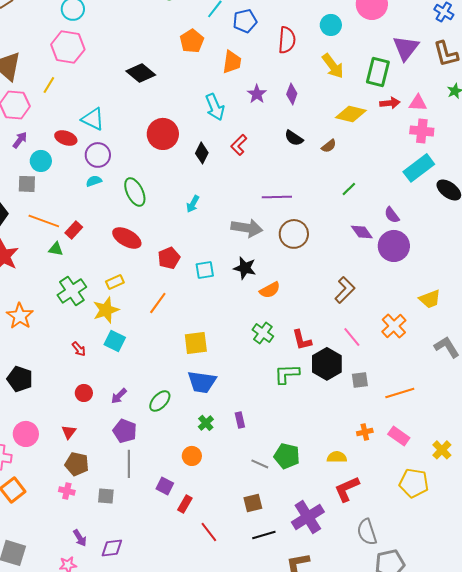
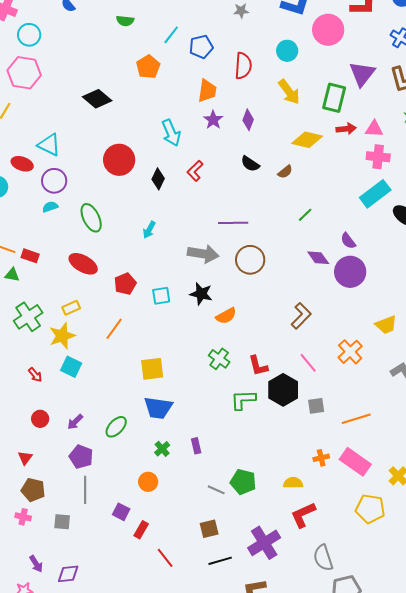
orange trapezoid: (232, 62) -> (207, 91), moved
red rectangle: (74, 230) -> (30, 256), turned 66
pink rectangle: (399, 436) -> (355, 462), size x1.4

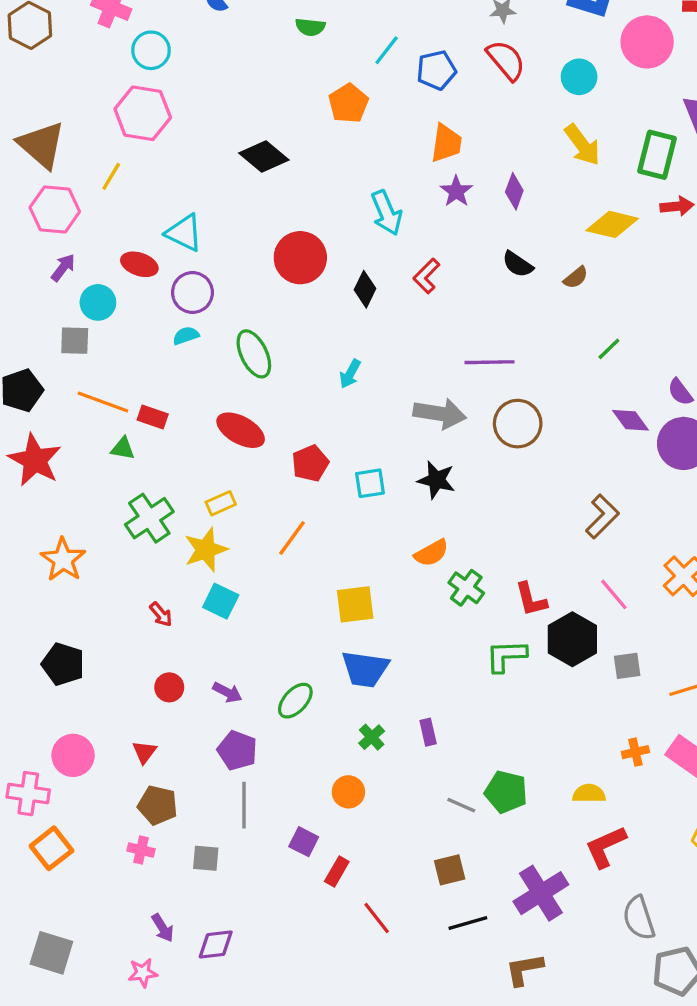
red semicircle: (243, 66) -> (506, 60), moved, turned -44
orange semicircle: (226, 316) -> (431, 553), moved
purple arrow: (75, 422) -> (227, 692), turned -108

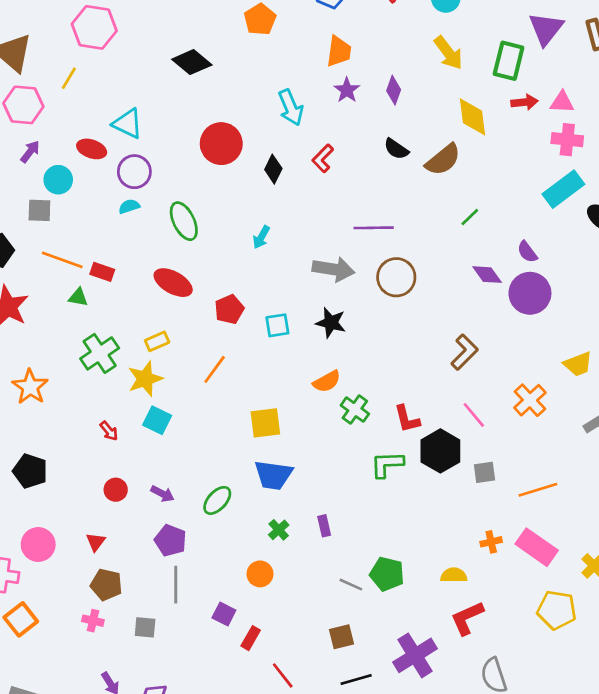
yellow diamond: (612, 224) -> (472, 117), turned 69
brown semicircle: (576, 278) -> (443, 160), size x1.8

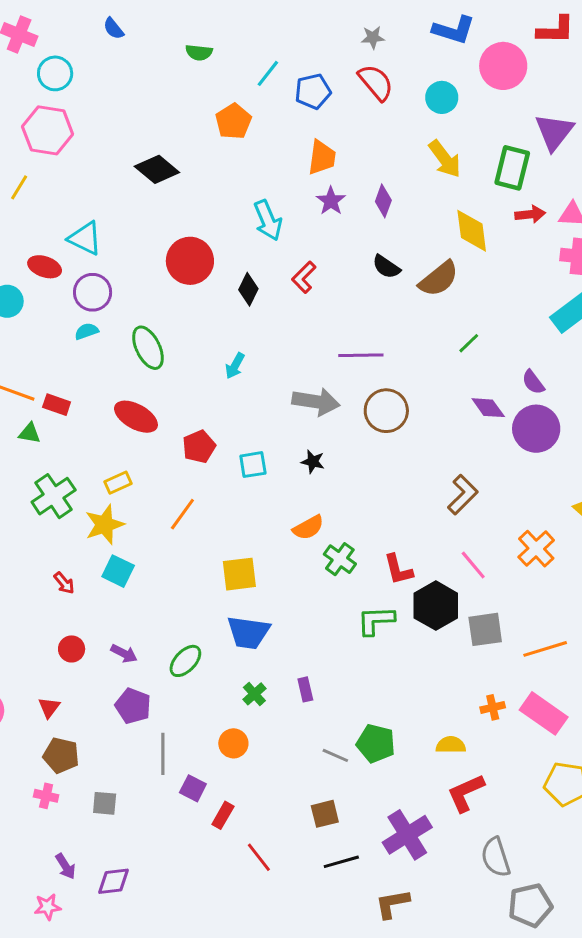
black star: (331, 323) -> (313, 462), size x0.7
gray square: (484, 472) -> (485, 629), size x1.4
gray line: (176, 585) -> (163, 754), moved

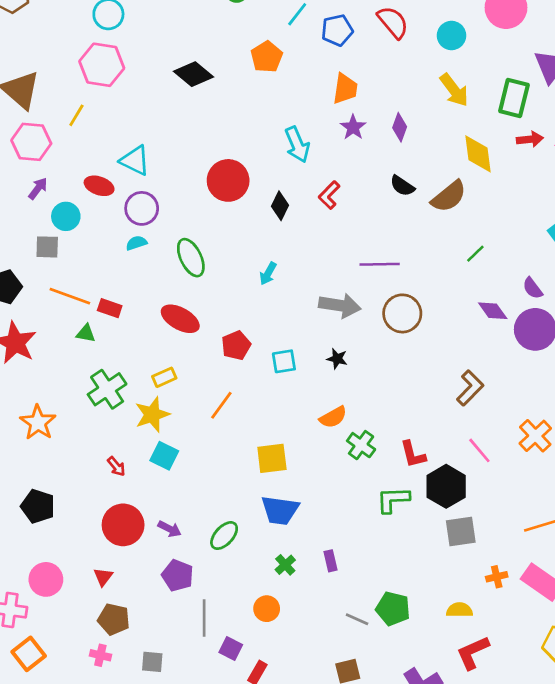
black diamond: (157, 169) -> (193, 74), moved
gray square: (485, 629) -> (461, 532), moved
red circle: (72, 649) -> (123, 525), size x1.8

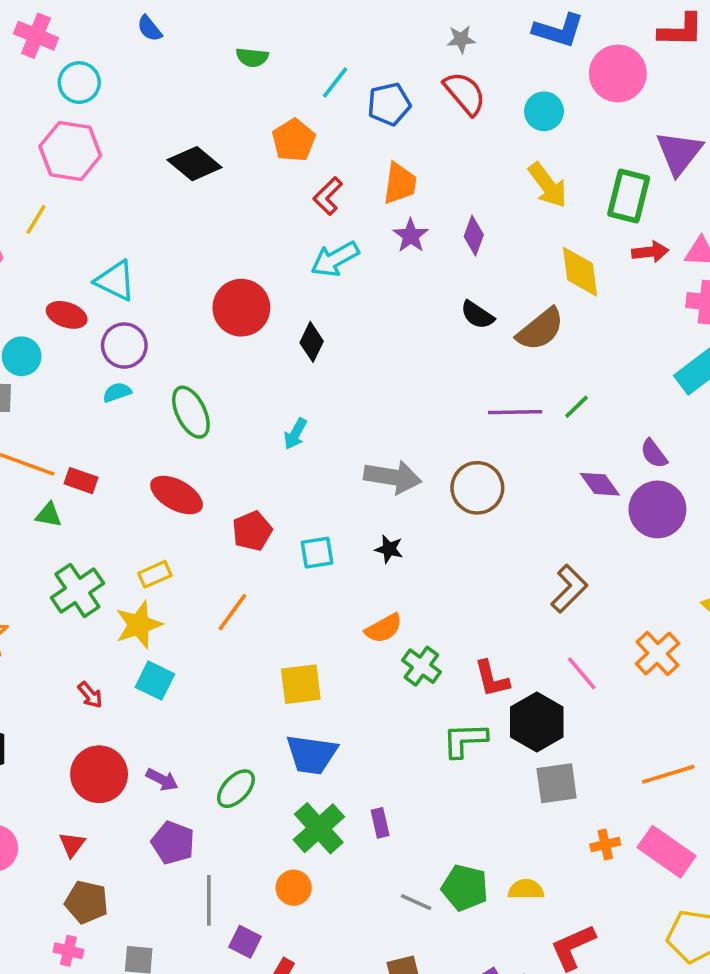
cyan arrow: (297, 145) -> (335, 259), turned 84
red L-shape: (329, 195) -> (328, 196), moved
purple line: (380, 264) -> (515, 412), moved
green cross: (285, 565) -> (319, 828), size x1.8
yellow semicircle: (459, 610) -> (526, 890), moved

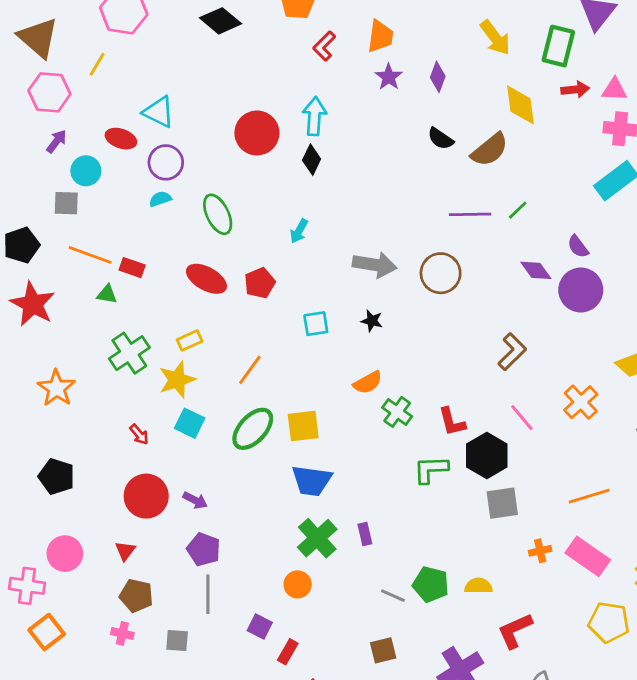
cyan arrow: (335, 259) -> (314, 116), moved, turned 123
red pentagon: (252, 531) -> (260, 283), moved
green ellipse: (236, 789) -> (253, 429), moved, size x1.4
gray line: (209, 900) -> (208, 594), moved

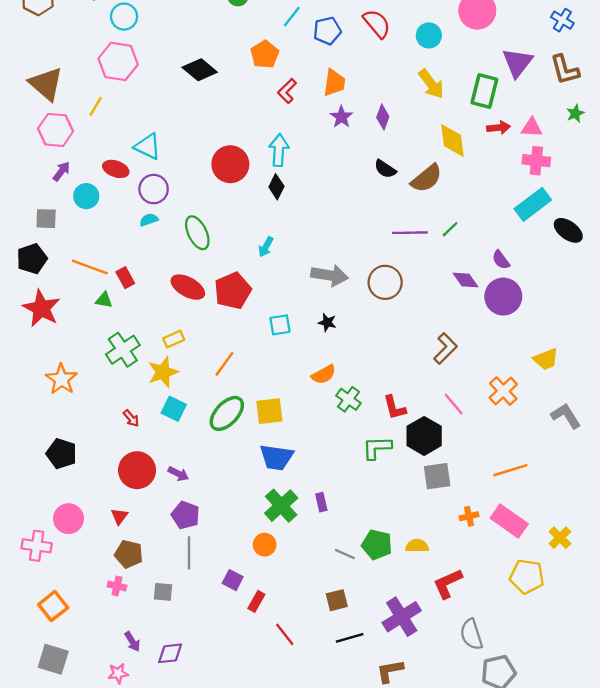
gray square: (66, 203) -> (46, 219), moved
red rectangle: (132, 268) -> (125, 278), turned 42
red pentagon: (260, 283) -> (233, 291), size x1.4
orange square: (47, 632) -> (53, 606), moved

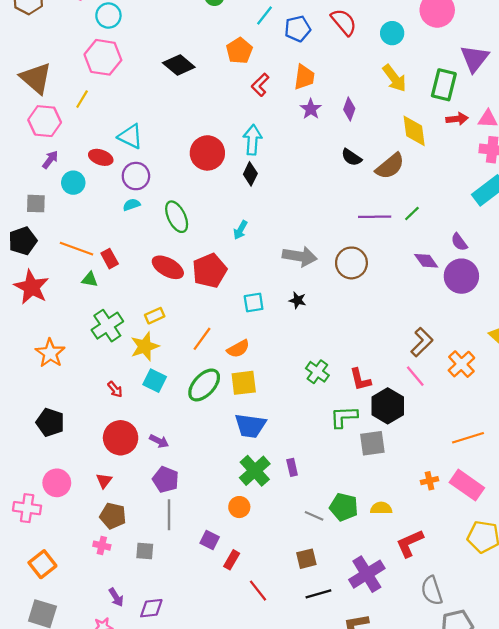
brown L-shape: (445, 349) -> (422, 342), moved
orange semicircle: (324, 375) -> (238, 349), moved
gray square: (437, 476) -> (372, 443), moved

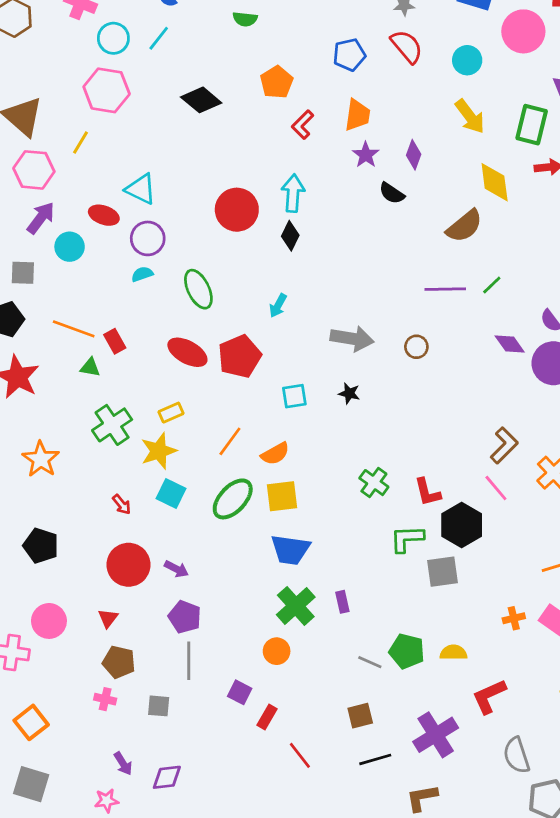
cyan line: (265, 16) -> (159, 38), moved
black semicircle: (351, 157) -> (392, 193), moved
purple arrow: (50, 160) -> (41, 218), size x1.4
brown circle: (351, 263) -> (416, 347), size x0.6

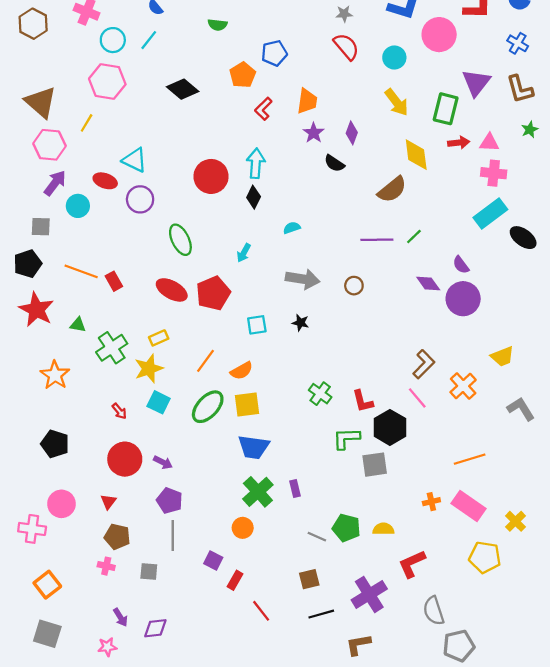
blue pentagon: (349, 55) -> (274, 53), moved
cyan semicircle: (142, 274) -> (292, 228), moved
green triangle: (90, 367) -> (78, 325), moved

